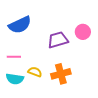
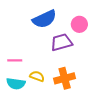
blue semicircle: (20, 25) -> (44, 19), moved
pink circle: (83, 32) -> (79, 24), moved

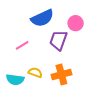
purple trapezoid: (61, 42) -> (58, 40), turned -55
pink line: (15, 60) -> (22, 45), moved, turned -32

